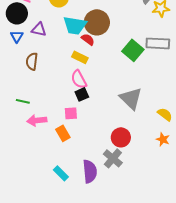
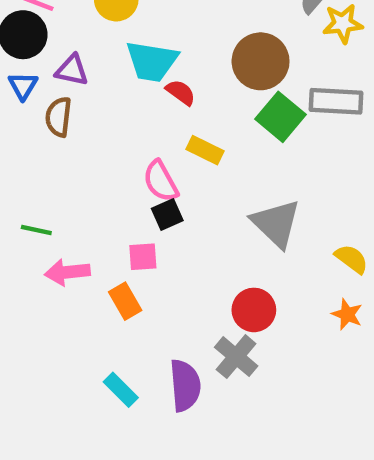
brown circle: (97, 22) -> (261, 61), moved
yellow rectangle: (80, 57) -> (205, 150), moved
brown semicircle: (32, 61) -> (59, 117), moved

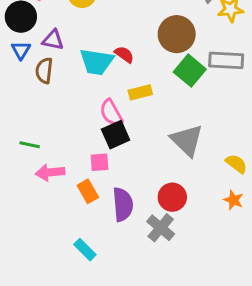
cyan trapezoid: (152, 61) -> (97, 62), moved
yellow rectangle: (205, 150) -> (140, 92), turned -40
black square: (167, 214) -> (116, 135), size x1.4
purple semicircle: (185, 385) -> (123, 204), moved

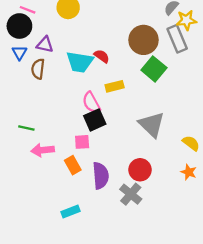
gray rectangle: (226, 60) -> (177, 39), moved, turned 64
cyan rectangle: (85, 250) -> (70, 212), turned -66

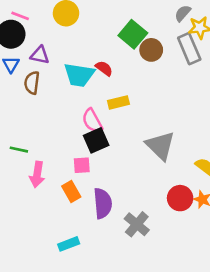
brown circle: (143, 40) -> (151, 50), size x0.7
green square: (154, 69) -> (133, 34), moved
pink arrow: (43, 150) -> (37, 174), turned -75
red circle: (140, 170) -> (180, 198), moved

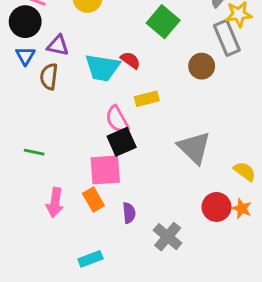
brown circle: (151, 50) -> (202, 66), moved
pink square: (82, 165) -> (105, 170), size x1.6
pink arrow: (37, 174) -> (55, 203), moved
purple semicircle: (103, 203) -> (129, 213), size x0.6

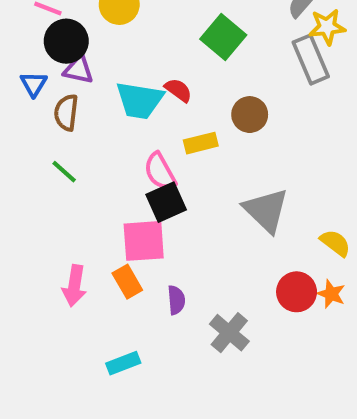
black circle: (25, 22) -> (66, 41), moved
brown circle: (202, 66) -> (250, 115), moved
green line: (34, 152) -> (64, 172), moved, turned 30

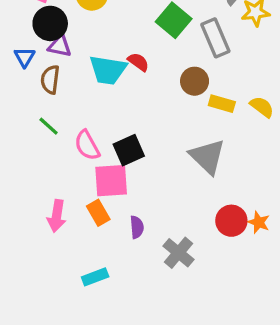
gray rectangle: (311, 59) -> (215, 38), moved
yellow rectangle: (201, 143) -> (222, 104), moved, turned 30
pink semicircle: (160, 172) -> (87, 145), moved
yellow semicircle: (335, 243) -> (262, 107), moved

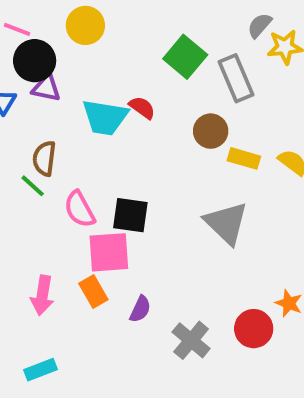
brown semicircle: (50, 80) -> (44, 158), moved
black square: (129, 150) -> (130, 215), turned 32
red circle: (231, 221) -> (254, 329), moved
purple semicircle: (137, 227) -> (140, 309), turned 30
cyan rectangle: (95, 277) -> (40, 370), moved

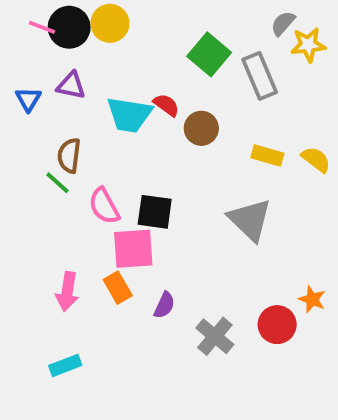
black circle: (35, 61) -> (69, 27), moved
brown circle: (211, 131) -> (201, 128), moved

